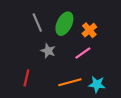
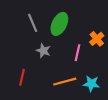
orange cross: (89, 30) -> (97, 39), moved
pink line: (83, 53) -> (78, 53), turned -42

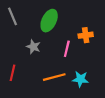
gray line: (33, 23) -> (12, 16), moved
orange cross: (97, 39) -> (86, 35), turned 32

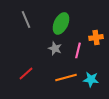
gray star: (33, 47) -> (55, 48), moved
red line: (12, 73) -> (26, 73), turned 35

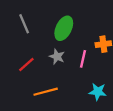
red line: (26, 73) -> (26, 64), moved
orange line: (66, 77) -> (46, 92), moved

